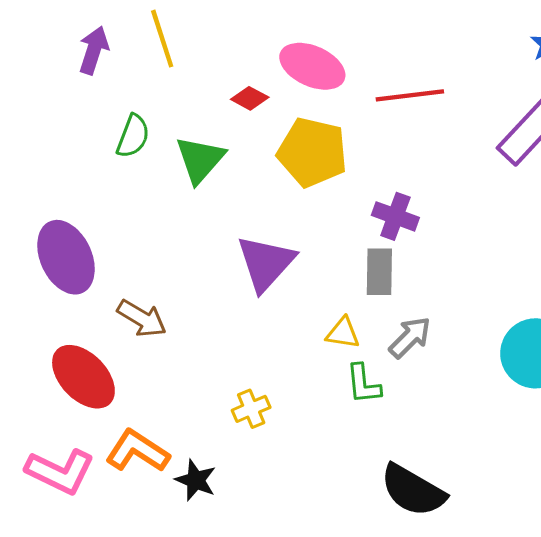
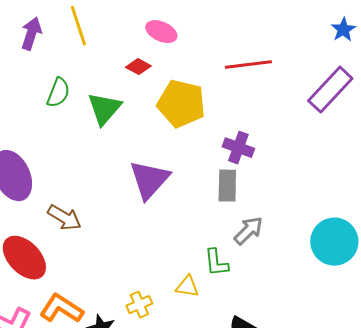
pink ellipse: (312, 66) -> (161, 32), moved, size x0.7
yellow triangle: (343, 333) -> (187, 287), moved
yellow cross: (251, 409) -> (139, 305), moved

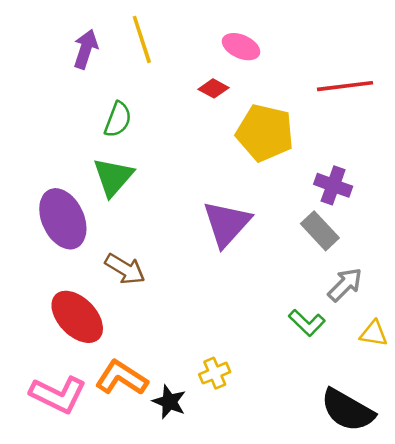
green triangle: (104, 109) -> (113, 177), moved
gray rectangle: (227, 186) -> (320, 231), turned -44
green L-shape: (216, 263) -> (307, 323), turned -40
yellow triangle: (187, 287) -> (374, 334), moved

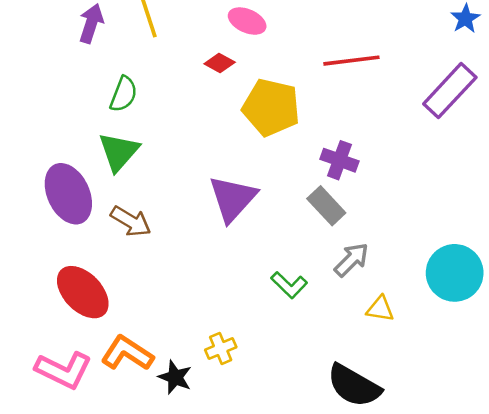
brown arrow: (125, 269) -> (131, 221), moved
green L-shape: (307, 323) -> (289, 285), moved

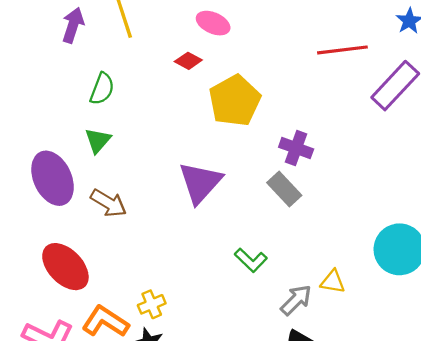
red line: (351, 61) -> (342, 50), moved
yellow pentagon: (271, 107) -> (235, 101), turned 30
green triangle: (119, 152) -> (98, 141), size x0.7
gray arrow: (351, 260) -> (296, 300), moved
yellow cross: (221, 348) -> (152, 304), moved

